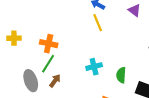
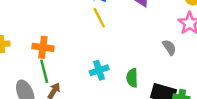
green line: (48, 64) -> (44, 71), turned -42

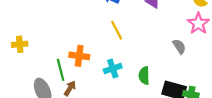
yellow line: (99, 18) -> (117, 30), moved
orange cross: (43, 47) -> (79, 56), moved

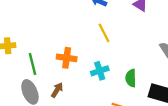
green line: (61, 70) -> (33, 64), moved

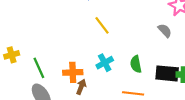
orange cross: (67, 58) -> (73, 72), moved
brown arrow: (57, 90) -> (81, 87), moved

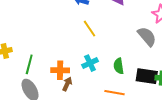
gray semicircle: (165, 31) -> (147, 37), size x1.5
green line: (39, 68) -> (29, 64), turned 36

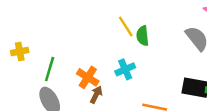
green semicircle: (119, 66) -> (143, 36), moved
orange cross: (60, 70) -> (88, 77), turned 30

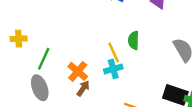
yellow line: (126, 27) -> (114, 53), moved

